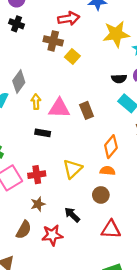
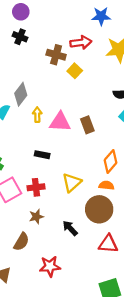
red arrow: (69, 18) -> (81, 42), moved
black rectangle: (43, 133) -> (42, 155), moved
brown circle: (101, 195) -> (99, 209), size x1.6
red star: (52, 235) -> (50, 266), moved

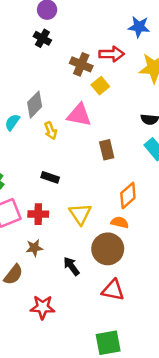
yellow arrow: (37, 115) -> (51, 131), turned 152
pink triangle: (60, 122) -> (79, 115), moved
yellow triangle: (72, 183) -> (80, 214), turned -30

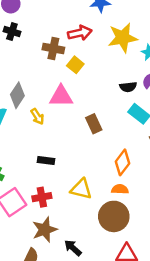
yellow triangle: (80, 214) -> (81, 189), turned -30
brown star: (34, 248) -> (45, 230), size x1.5
black arrow: (71, 266) -> (73, 248), moved

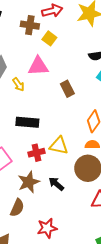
black rectangle: (46, 161) -> (27, 122), size x1.5
red cross: (42, 197) -> (37, 153), moved
black arrow: (73, 248) -> (56, 184), moved

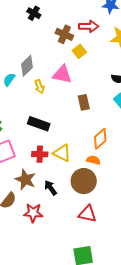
brown star: (29, 182) -> (25, 180), turned 30
red star: (47, 228) -> (33, 213), moved

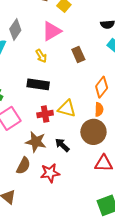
pink triangle: (62, 74) -> (52, 31), turned -30
yellow arrow: (39, 87) -> (41, 56), moved
orange semicircle: (93, 160) -> (99, 109), turned 88

